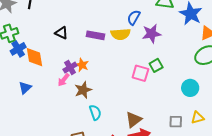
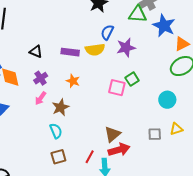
orange star: (82, 65) -> (73, 81), moved
purple cross: (70, 68) -> (41, 78), moved
cyan semicircle: (95, 112) -> (56, 131), moved

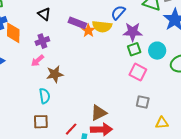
green square: (132, 79) -> (134, 49), moved
orange star: (73, 81) -> (88, 31), moved
pink square: (117, 88) -> (138, 72), moved
cyan circle: (167, 100) -> (157, 51), moved
gray square: (155, 134) -> (143, 102), moved

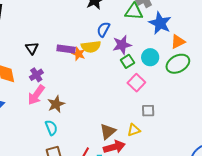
black triangle: (44, 14) -> (32, 48), turned 32
pink arrow: (38, 61) -> (36, 95), size x1.5
pink square: (138, 72) -> (136, 83), turned 30
yellow triangle: (162, 123) -> (134, 130), moved

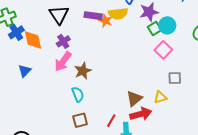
black triangle: (32, 48) -> (59, 15), size x1.5
cyan circle: (150, 57) -> (167, 25), moved

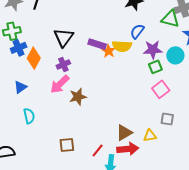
cyan circle: (167, 25) -> (175, 55), moved
orange diamond: (33, 40) -> (34, 58), turned 30
cyan semicircle: (78, 94) -> (29, 116), moved

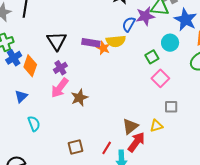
purple star: (153, 50) -> (145, 16), moved
red arrow: (128, 149) -> (136, 142), turned -40

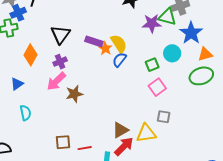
blue semicircle: (129, 24) -> (119, 60), moved
yellow semicircle: (116, 41) -> (119, 44), turned -126
blue cross: (14, 58) -> (18, 13), moved
yellow triangle: (156, 126) -> (146, 133), size x1.5
red line: (107, 148) -> (85, 148), moved, turned 40

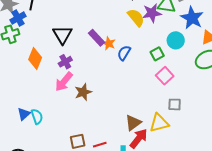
purple rectangle: (94, 41) -> (97, 38), turned 36
yellow semicircle: (119, 44) -> (136, 18), moved
blue triangle: (17, 84) -> (24, 114), moved

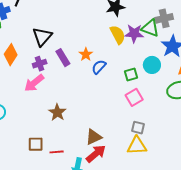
purple rectangle: (97, 38) -> (63, 58), moved
brown star: (83, 92) -> (57, 112), moved, turned -30
yellow triangle: (159, 123) -> (137, 146), moved

